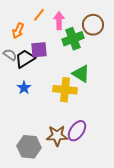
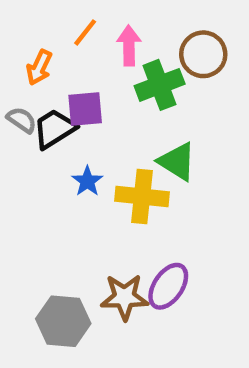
blue star: (24, 88) -> (87, 181), moved

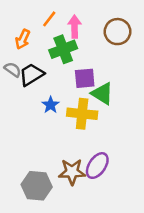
green cross: (160, 85) -> (63, 49), moved
purple square: (85, 109) -> (85, 78), moved

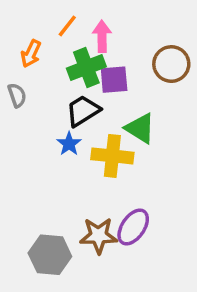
brown circle: (117, 32) -> (171, 64), moved
gray semicircle: (13, 70) -> (17, 95), turned 36
black trapezoid: (32, 75) -> (83, 111), moved
purple square: (85, 78) -> (114, 80), moved

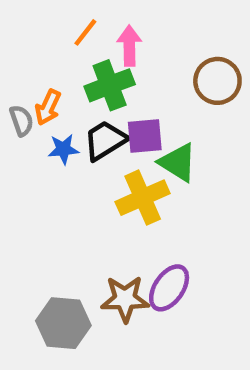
orange arrow: (31, 54) -> (48, 107), moved
purple square: (114, 80) -> (145, 136), moved
blue star: (69, 144) -> (63, 149), moved, turned 30
yellow cross: (112, 156) -> (143, 198), turned -30

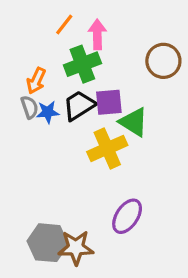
gray semicircle: (22, 121) -> (30, 107), moved
brown star: (125, 299) -> (76, 248), moved

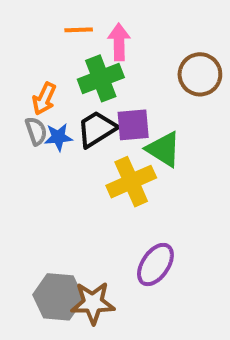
orange line: (64, 25) -> (79, 30), turned 50

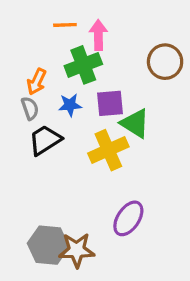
black trapezoid: (97, 129) -> (45, 140), moved
blue star: (58, 137) -> (70, 105), moved

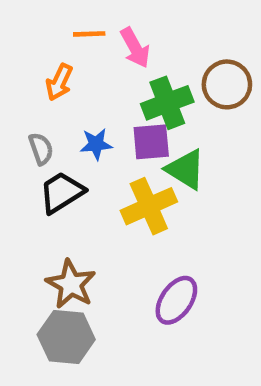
pink arrow: (98, 35) -> (135, 48), turned 152
green cross: (83, 65) -> (167, 103), moved
orange arrow: (37, 82) -> (59, 82), moved
brown star: (77, 250) -> (71, 284), moved, turned 30

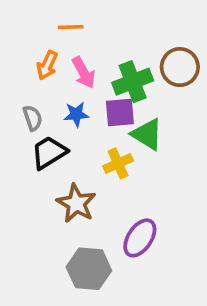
pink arrow: (135, 48) -> (84, 73), moved
yellow cross: (149, 206) -> (118, 163), size x0.7
brown star: (71, 284) -> (76, 203), moved
gray hexagon: (66, 337) -> (89, 269), moved

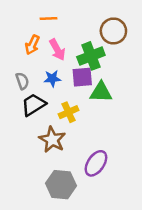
brown circle: (180, 67) -> (113, 31), moved
green triangle: (147, 134) -> (101, 92), turned -30
yellow cross: (118, 163) -> (69, 112), moved

